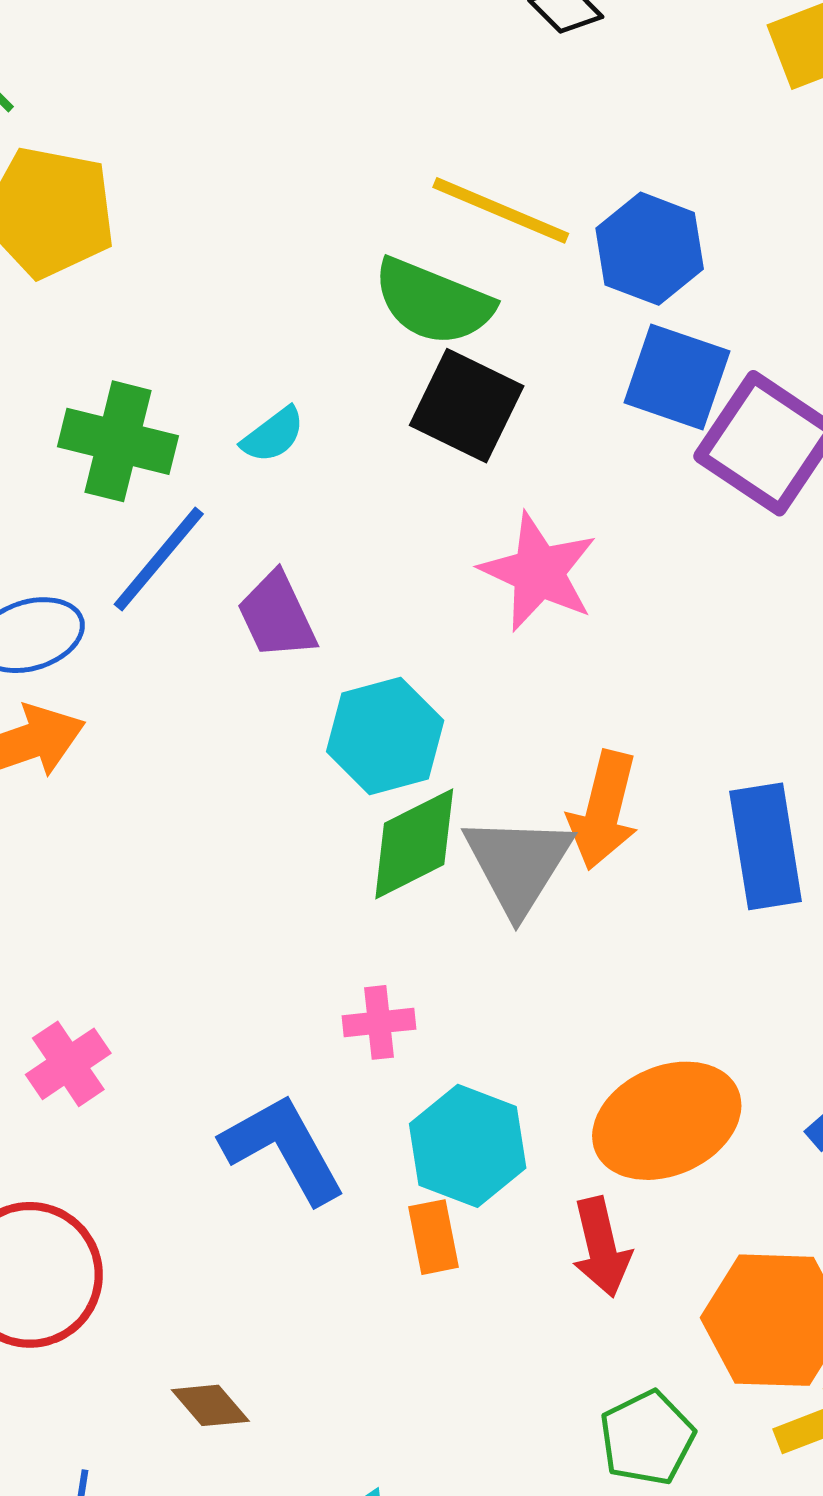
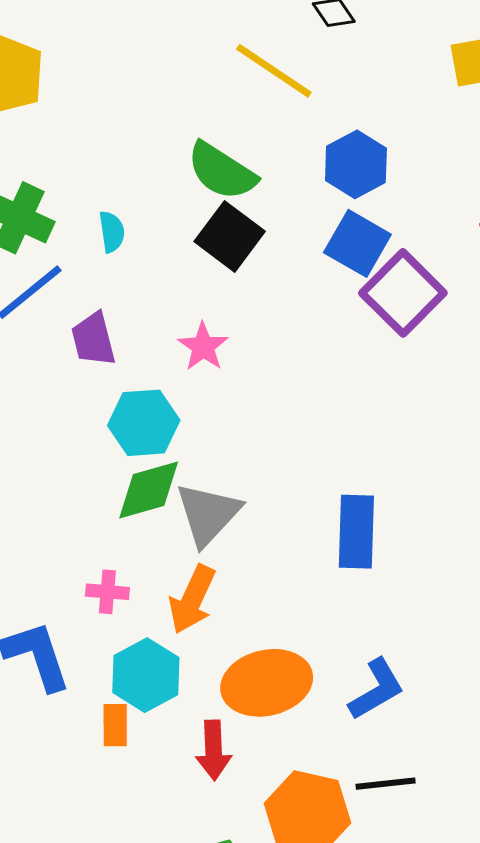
yellow line: (501, 210) -> (274, 71), moved
cyan semicircle: (273, 435) -> (112, 232), turned -72
pink star: (539, 572) -> (203, 347), moved, size x0.7
orange arrow: (604, 810) -> (192, 599), moved

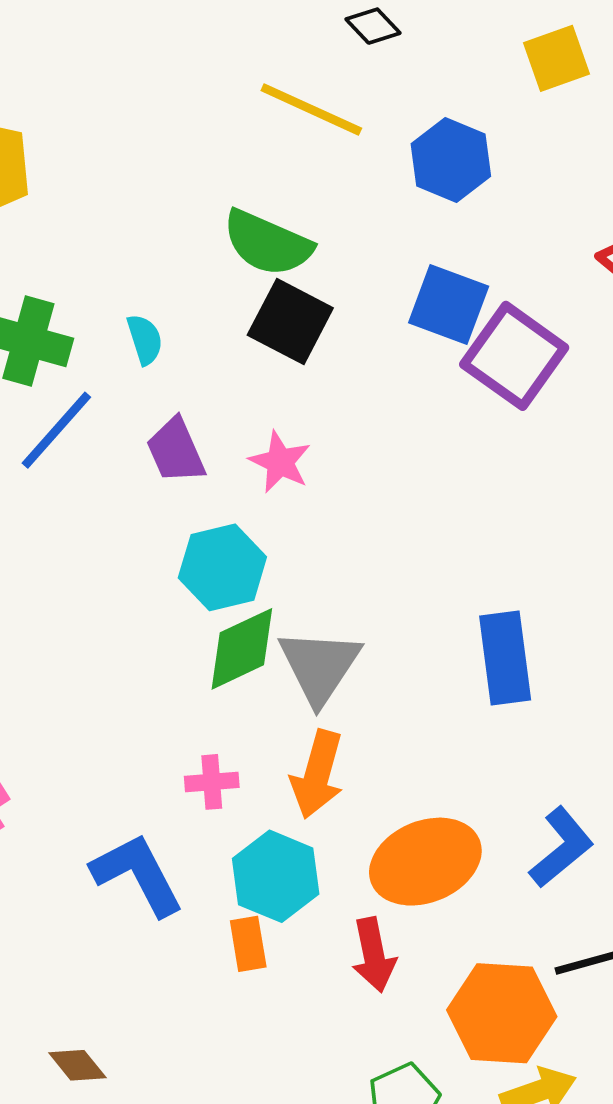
blue hexagon: (356, 164) -> (451, 160), moved
purple trapezoid: (93, 339) -> (176, 451), moved

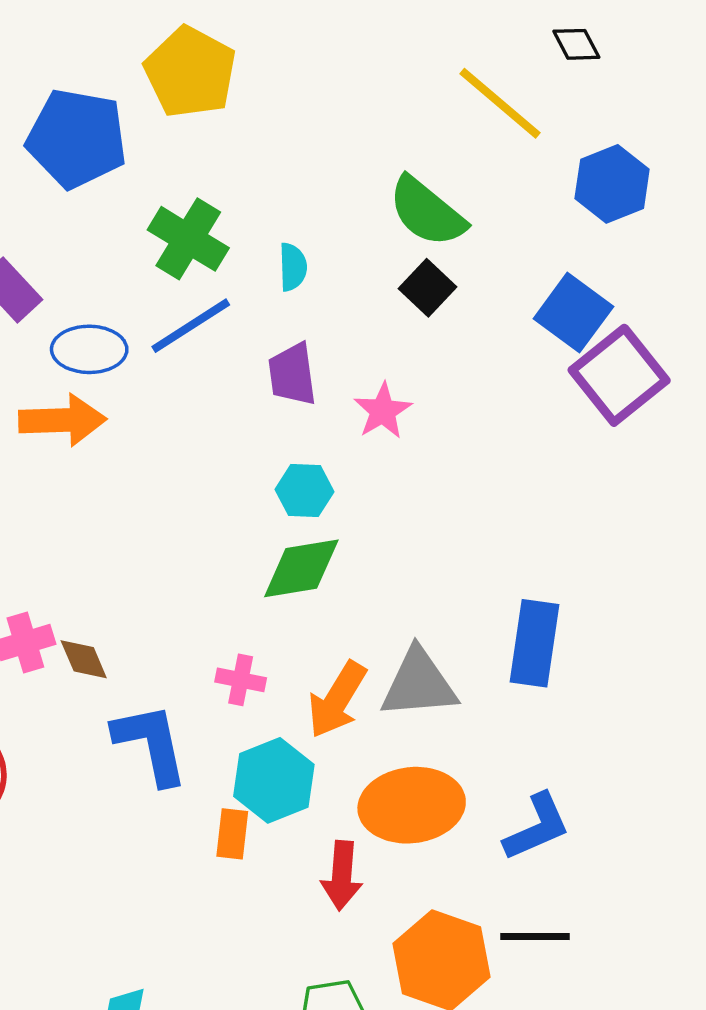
black square: (290, 322) -> (428, 288), size x0.7
cyan hexagon: (222, 567) -> (305, 491), size x0.7
gray triangle: (319, 666) -> (419, 684), moved, turned 36
brown diamond: (77, 1065) -> (84, 659), moved

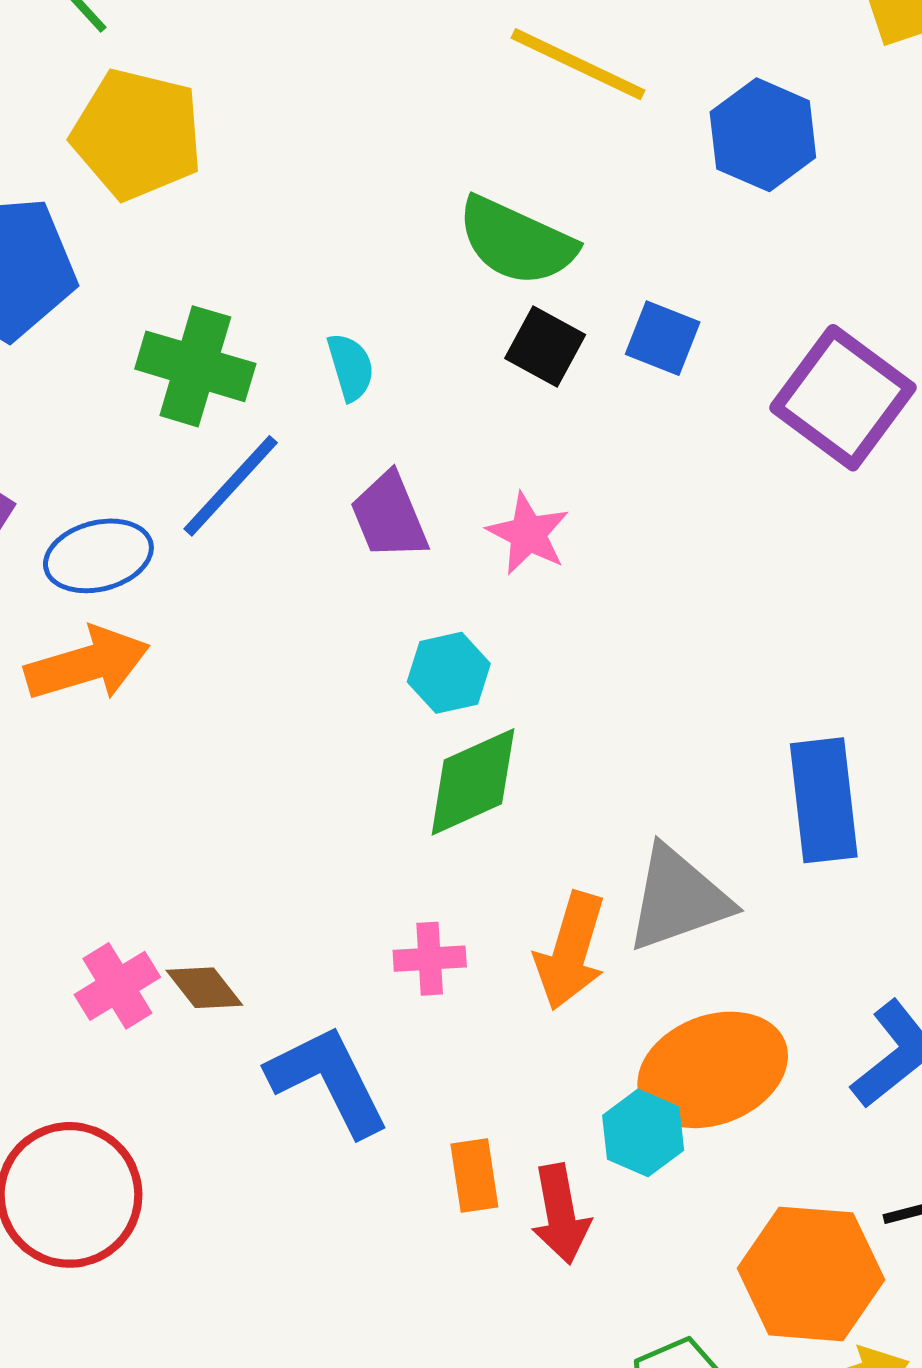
blue square: (573, 313) -> (663, 338), moved, size x0.7
cyan hexagon: (274, 780) -> (643, 1133), moved, size x0.7
red arrow: (342, 876) -> (561, 1214), moved

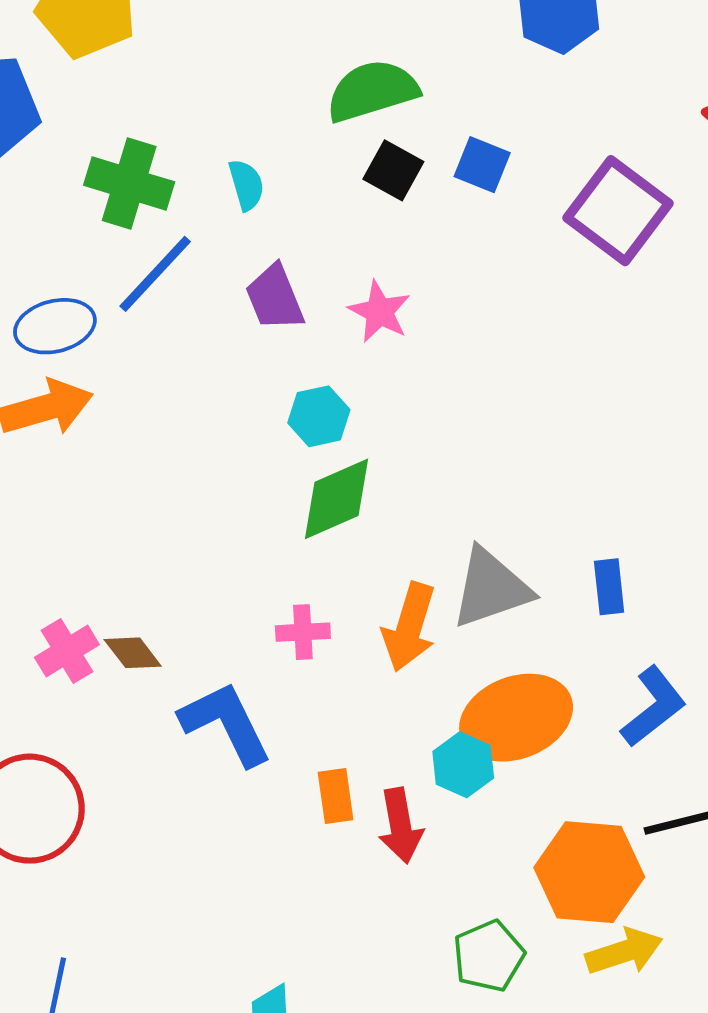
green semicircle: (516, 241) -> (372, 91), turned 138
blue rectangle: (824, 800) -> (609, 587), moved, size x0.6

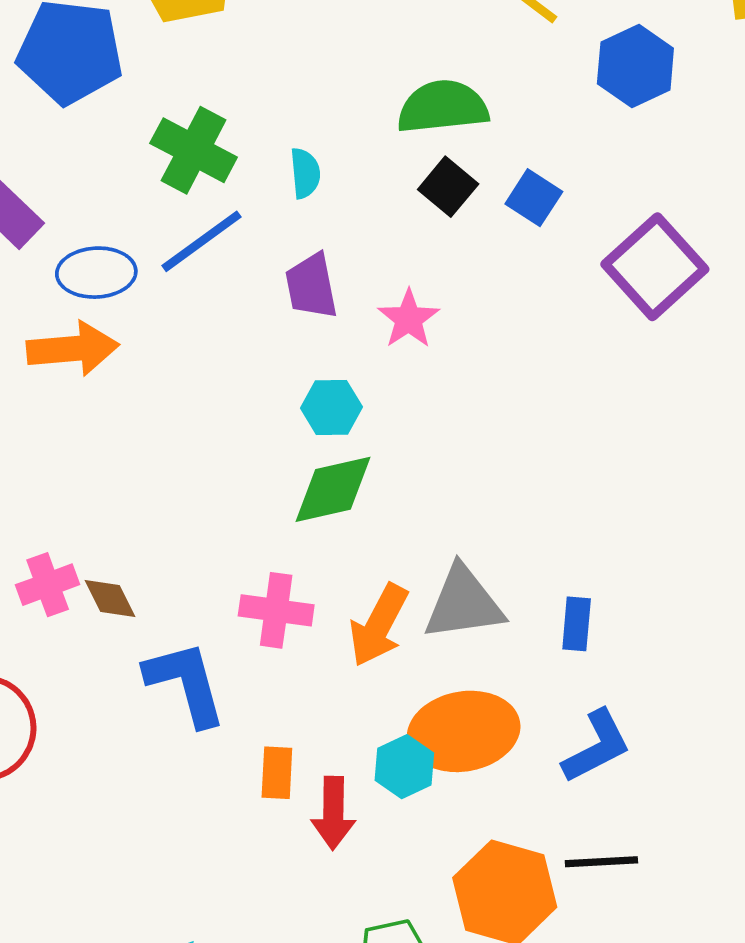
pink cross: (303, 632) -> (276, 610), size x1.4

